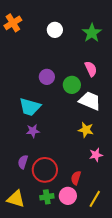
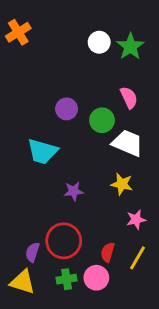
white circle: (55, 30) -> (99, 42), moved
purple star: (33, 131) -> (74, 191), moved
purple semicircle: (23, 162) -> (32, 252), moved
yellow line: (95, 199) -> (137, 258), moved

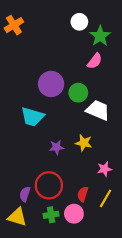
white circle: (99, 42) -> (79, 22), moved
pink semicircle: (129, 98) -> (95, 61), moved, turned 63
purple circle: (67, 109) -> (51, 84), size x1.5
yellow star: (122, 184) -> (84, 143), moved

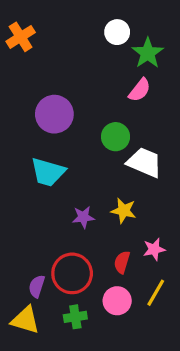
purple circle: (51, 84) -> (54, 114), moved
red semicircle: (83, 194) -> (122, 262), moved
pink circle: (74, 214) -> (117, 301), moved

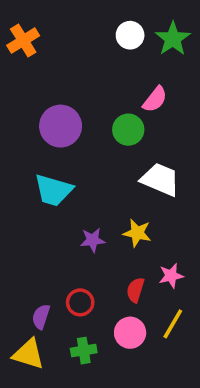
green star: (148, 53) -> (173, 39), moved
green circle: (116, 137) -> (128, 130), moved
red circle: (72, 273) -> (80, 302), size x0.6

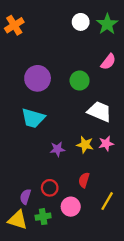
pink semicircle: (155, 99) -> (108, 62), moved
pink star: (171, 276) -> (106, 144), moved
pink circle: (130, 333) -> (71, 207), moved
green cross: (84, 351) -> (43, 217), moved

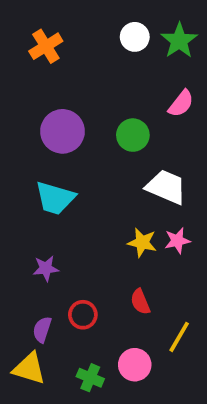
orange cross: (14, 25) -> (46, 46), moved
purple star: (57, 149) -> (46, 268), moved
red semicircle: (84, 180) -> (140, 302), turned -40
pink circle: (71, 207) -> (135, 365), moved
green cross: (43, 217) -> (90, 378), moved, turned 32

